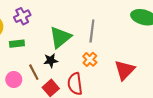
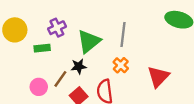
purple cross: (22, 16) -> (57, 28), moved
brown line: (34, 72) -> (60, 79), turned 63

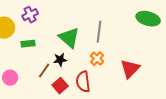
purple cross: (57, 28) -> (30, 15), moved
green triangle: (89, 41) -> (69, 38), turned -40
pink circle: (39, 87) -> (10, 78), moved

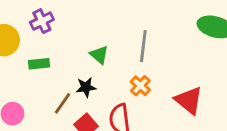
green triangle: (69, 38) -> (99, 55), size x0.6
red triangle: (130, 69) -> (189, 100), turned -35

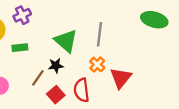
green triangle: (99, 55) -> (66, 41), size x1.6
red triangle: (189, 100) -> (121, 78), moved, turned 30

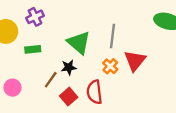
red triangle: (121, 78) -> (135, 61), moved

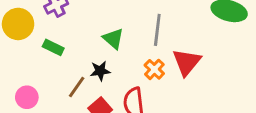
green triangle: (79, 43) -> (113, 39), size x0.7
green rectangle: (33, 49) -> (53, 47), turned 32

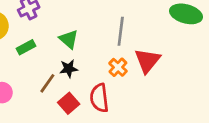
green triangle: (113, 39) -> (69, 39), moved
green rectangle: (53, 47) -> (26, 47), turned -54

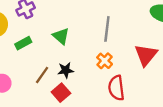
red triangle: (147, 61) -> (146, 55), moved
black star: (69, 69) -> (66, 70), moved
red semicircle: (99, 98) -> (116, 88), moved

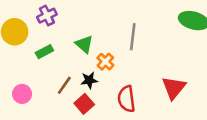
red triangle: (146, 55) -> (174, 88), moved
orange cross: (105, 61) -> (105, 62), moved
red semicircle: (116, 88) -> (126, 99), moved

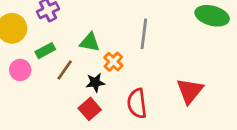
green triangle: (84, 44) -> (90, 42), turned -30
brown line: (64, 85) -> (65, 70), moved
pink circle: (22, 94) -> (20, 70), moved

